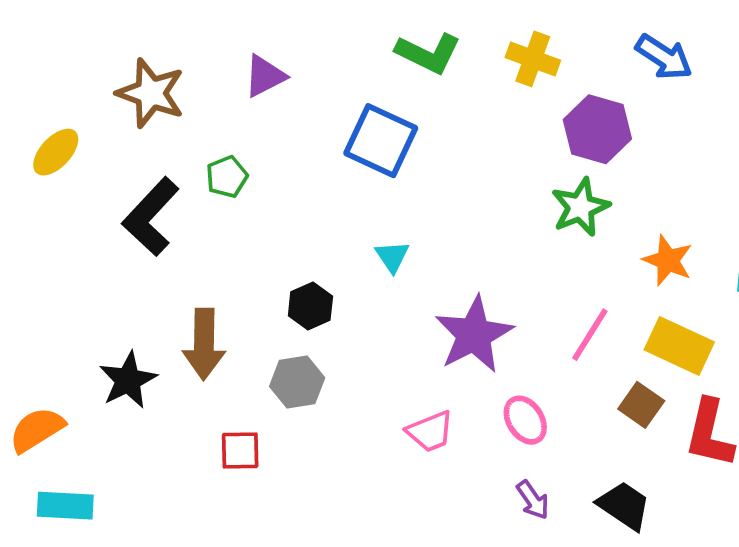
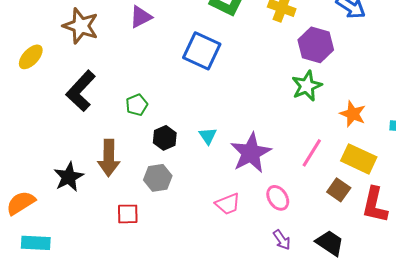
green pentagon: (227, 177) -> (137, 105), moved
cyan triangle: (392, 257) -> (208, 136), moved

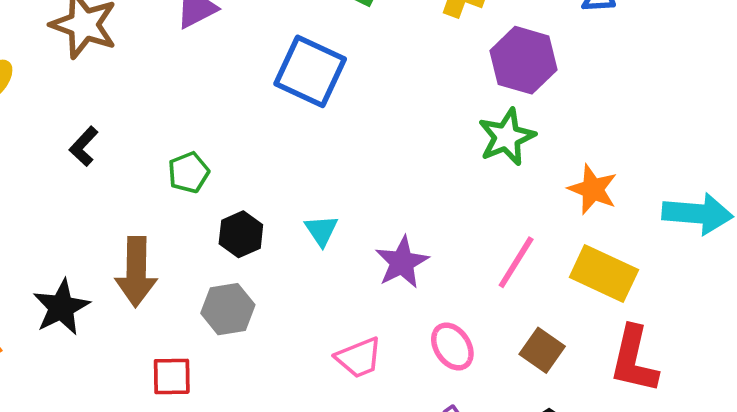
black L-shape: (81, 91) -> (84, 146), size x0.5
purple star: (251, 153) -> (402, 262), size x0.7
brown square: (339, 190) -> (542, 350), moved

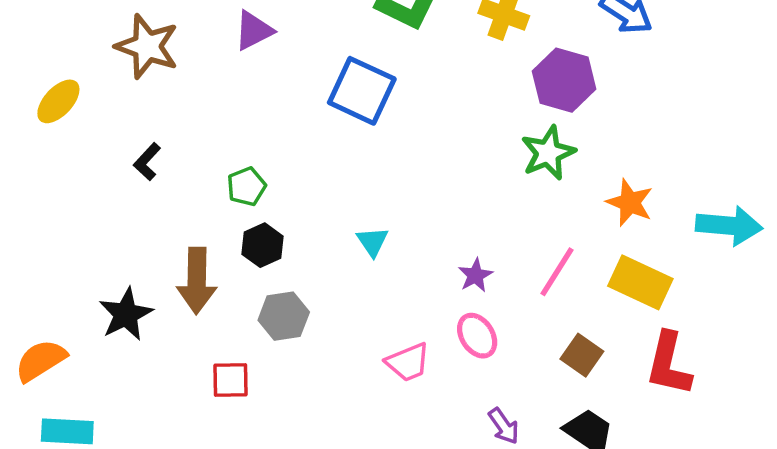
black hexagon: (241, 234) -> (262, 245), moved
purple star: (402, 262) -> (475, 275), moved, size x0.7
pink ellipse: (452, 347) -> (477, 336), moved

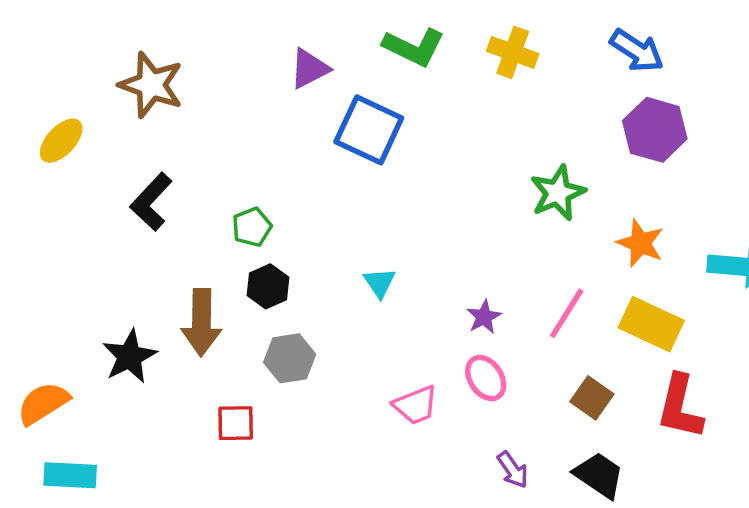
purple triangle: (254, 30) -> (309, 69), moved
purple hexagon: (564, 80) -> (655, 130), moved
black L-shape: (147, 162) -> (151, 202), size x1.5

